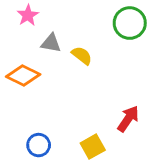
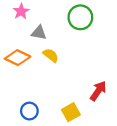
green circle: (130, 23) -> (80, 17), moved
yellow semicircle: (82, 55) -> (51, 55), moved

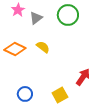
gray triangle: (39, 33) -> (36, 18), moved, turned -48

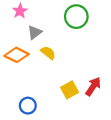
gray triangle: (36, 18) -> (35, 32), moved
yellow square: (60, 95) -> (70, 90), moved

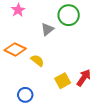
gray triangle: (35, 32) -> (47, 29), moved
yellow semicircle: (48, 53) -> (37, 61), moved

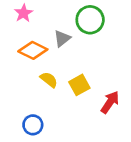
orange diamond: (15, 49) -> (33, 50), moved
yellow square: (63, 81) -> (79, 85), moved

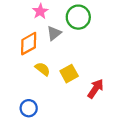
pink star: (24, 13) -> (40, 11), moved
orange diamond: (33, 50) -> (29, 44), turned -55

